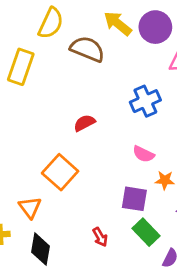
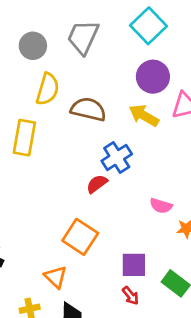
yellow arrow: (118, 23) -> (144, 115), moved
blue cross: (145, 101) -> (117, 157), moved
purple square: (134, 199) -> (134, 265), moved

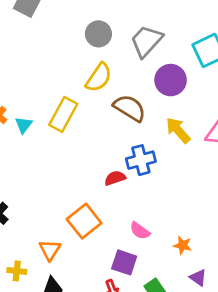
purple circle: (153, 77) -> (171, 80), moved
pink semicircle: (161, 206) -> (140, 231), moved

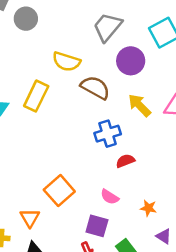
gray circle: (98, 34) -> (26, 19), moved
yellow semicircle: (99, 78) -> (66, 62), turned 76
red semicircle: (115, 178) -> (125, 161), moved

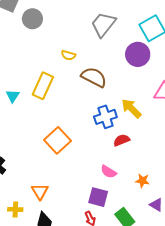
purple circle: (131, 61) -> (138, 54), moved
yellow semicircle: (66, 62) -> (68, 55), size x0.6
yellow arrow: (139, 105) -> (131, 108), moved
orange square: (59, 191) -> (57, 140), moved

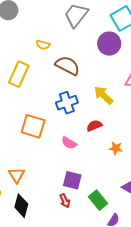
blue cross: (105, 117) -> (67, 103), moved
orange square: (57, 140) -> (33, 126), turned -30
pink semicircle: (109, 172) -> (69, 143), moved
orange star: (142, 181) -> (116, 148), moved

